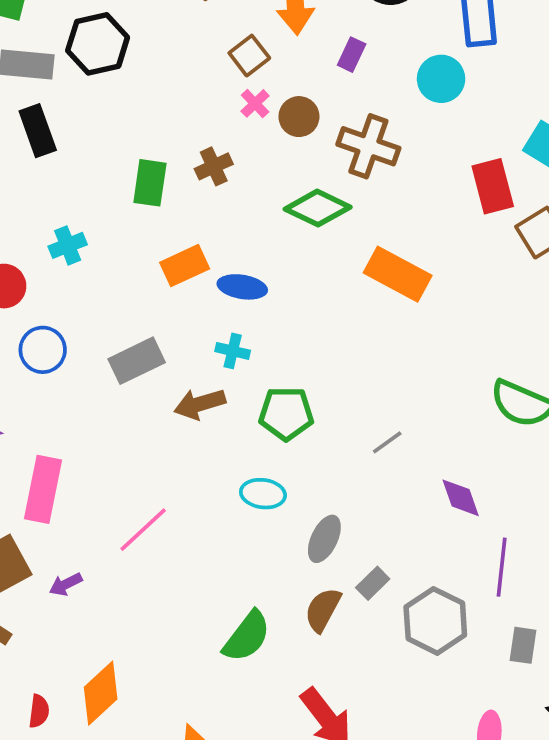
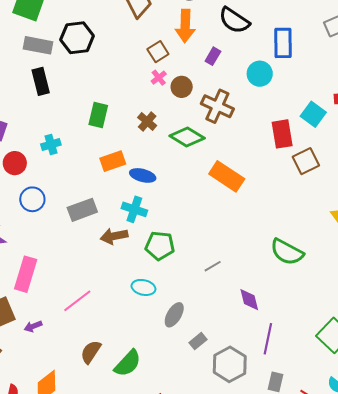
brown cross: (214, 166) -> (147, 121), moved, turned -30
cyan cross: (233, 351) -> (134, 209), size x1.4
brown semicircle: (323, 610) -> (91, 352), moved

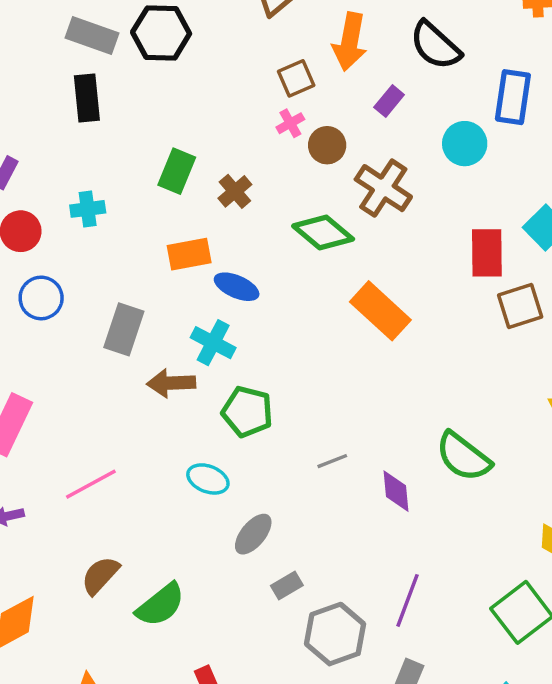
brown cross: (147, 121) -> (235, 191), moved
gray rectangle: (82, 210) -> (124, 329), turned -60
purple diamond: (249, 300) -> (396, 491), moved

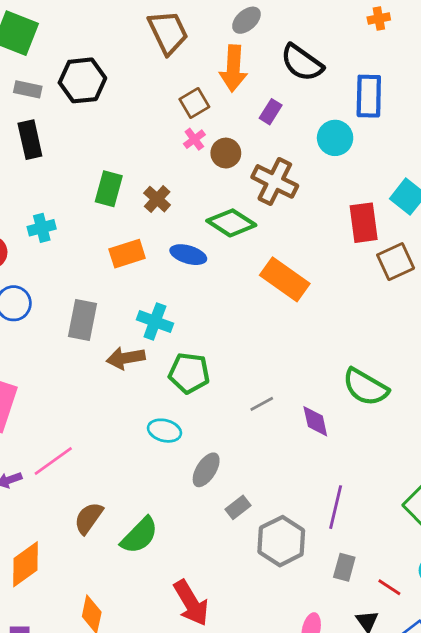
gray rectangle: (92, 35) -> (28, 89), size x0.7
blue ellipse: (237, 287) -> (188, 255), moved
pink line: (91, 484) -> (53, 461), moved

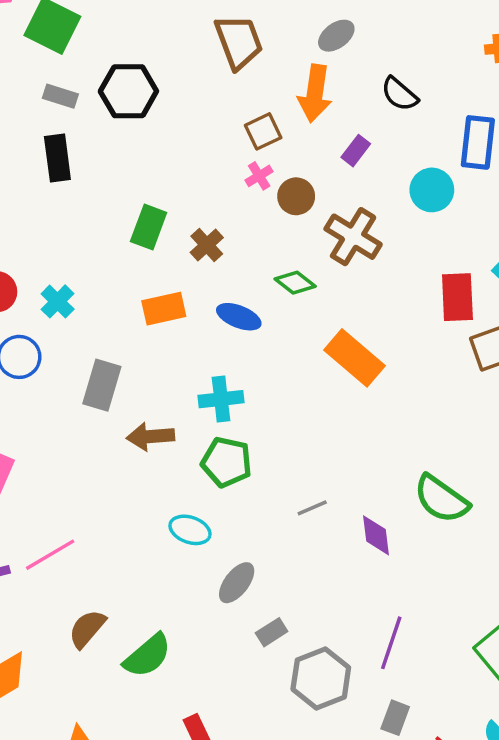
black semicircle: (302, 63) -> (399, 94), size x0.7
green diamond: (231, 223) -> (295, 283), size x0.7
cyan cross: (42, 228) -> (58, 301), moved, turned -36
cyan cross: (155, 322) -> (221, 399), moved, turned -32

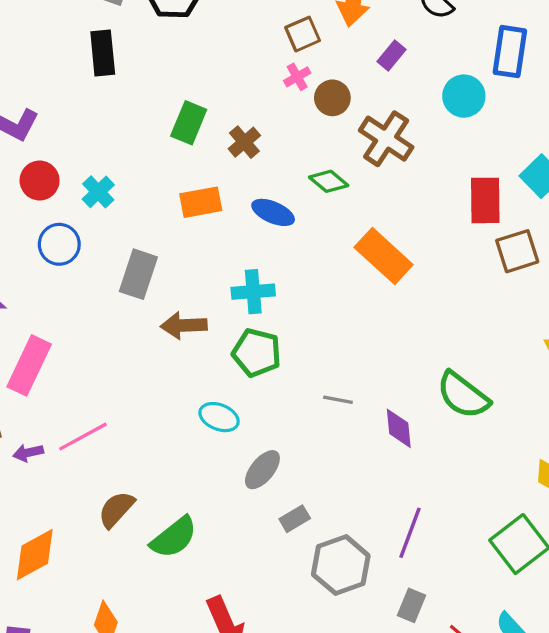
gray line: (312, 508) -> (338, 400), turned 32

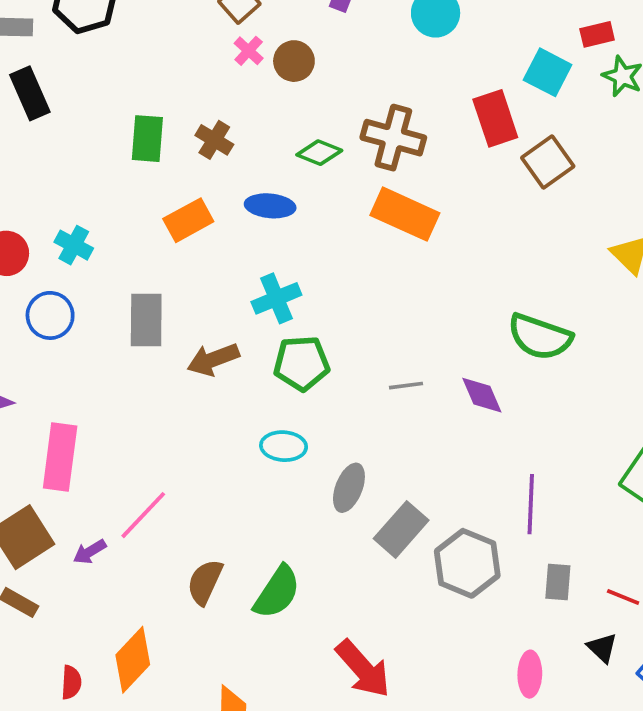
brown cross: (386, 139) -> (393, 138), moved
gray rectangle: (295, 519) -> (401, 529), size x1.6

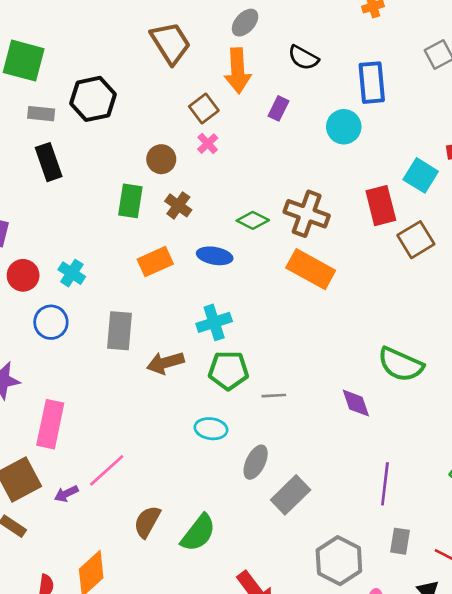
brown circle: (294, 61) -> (161, 159), moved
gray line: (406, 386) -> (274, 396), moved
gray hexagon: (467, 563) -> (339, 561), moved

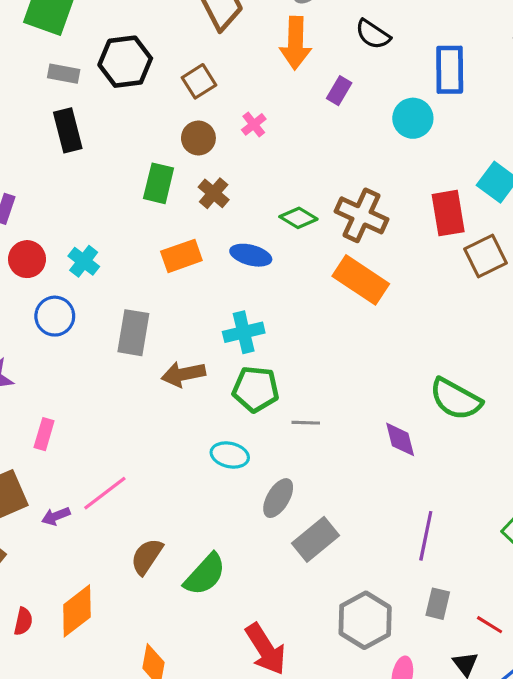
brown square: (204, 108) -> (199, 81), moved
pink rectangle: (50, 424) -> (44, 434), size x0.6

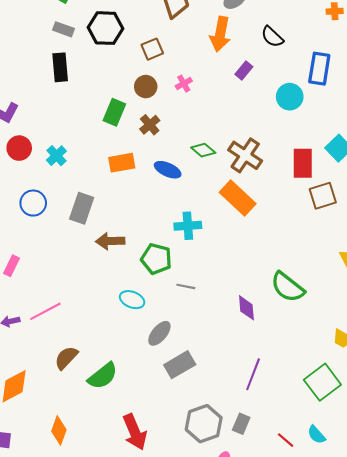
blue circle: (55, 316) -> (33, 203), moved
cyan cross: (244, 332) -> (188, 226), moved
gray rectangle: (438, 604) -> (241, 424), moved

